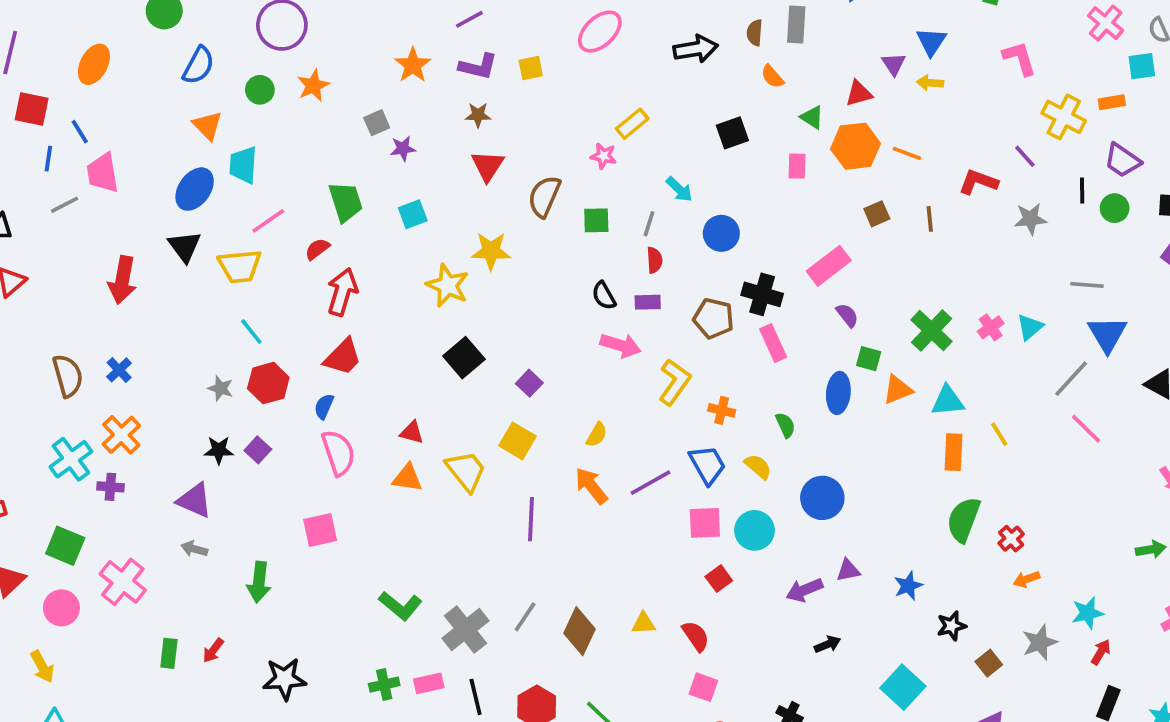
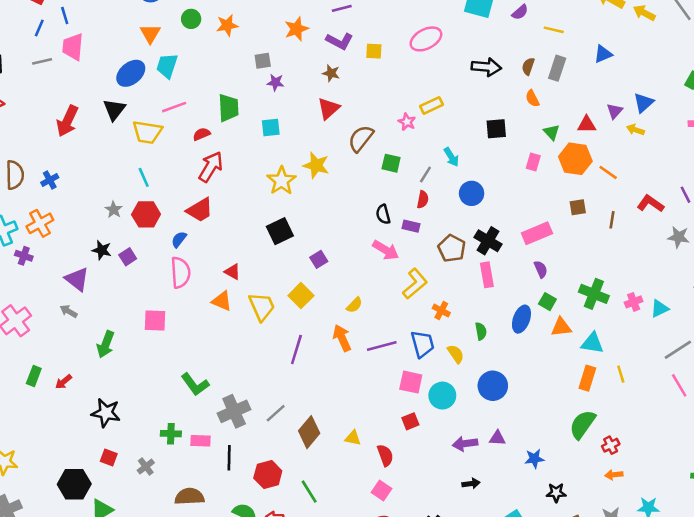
green cross: (932, 331) -> (594, 294), turned -36

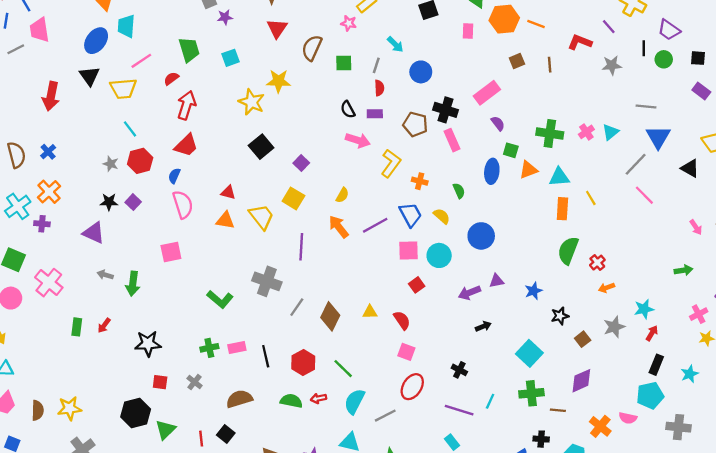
gray arrow: (69, 311) -> (105, 275), moved
gray cross: (234, 411) -> (267, 281), moved, turned -32

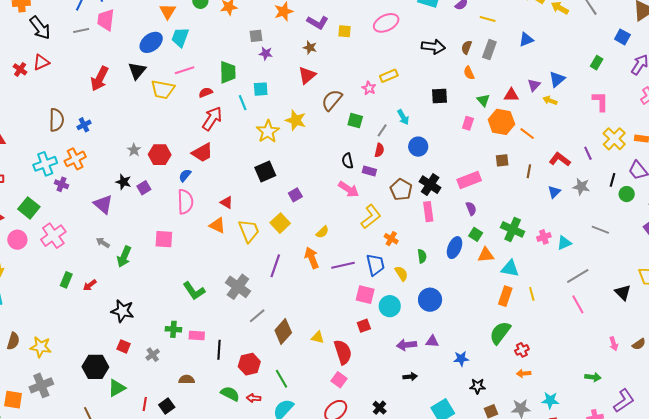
cyan line: (130, 129) -> (243, 103), moved
blue triangle: (658, 137) -> (554, 192), moved, size x0.6
red semicircle: (402, 320) -> (343, 352), size x1.4
brown semicircle: (239, 399) -> (187, 380), size x0.7

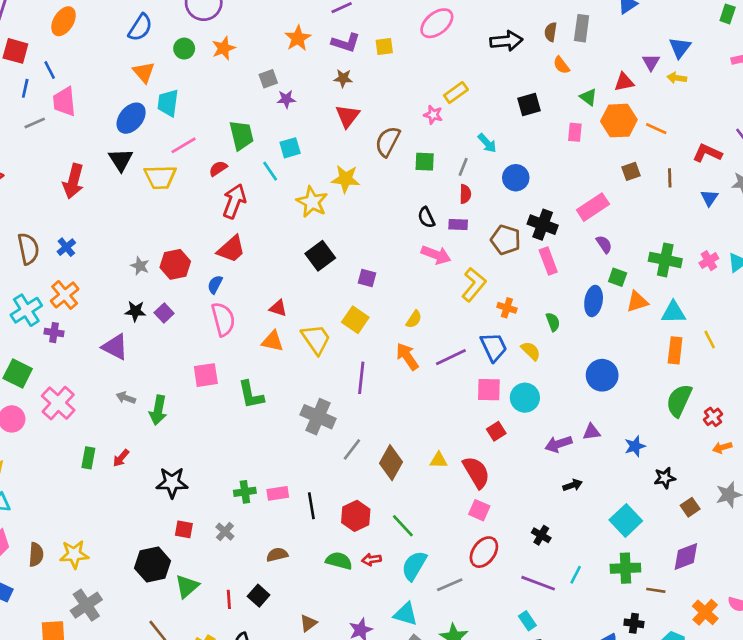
purple square: (295, 195) -> (367, 278), turned -32
green L-shape: (194, 291) -> (251, 395), moved, turned 35
blue circle: (430, 300) -> (602, 375), moved

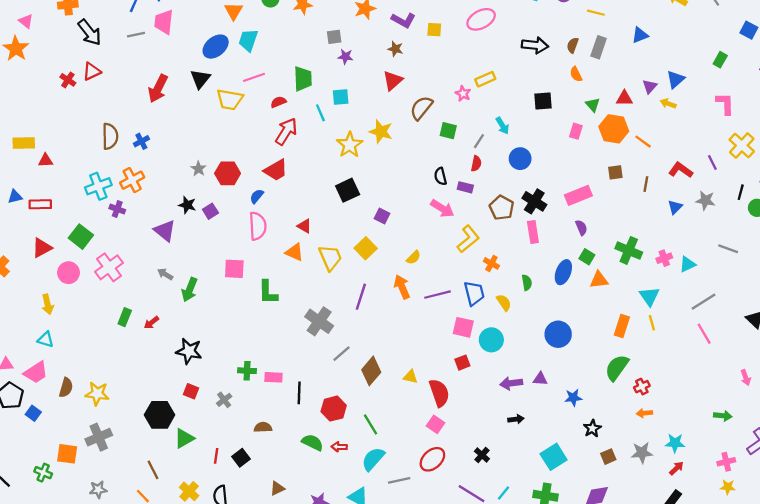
cyan triangle: (673, 312) -> (649, 296), moved, turned 45
black star: (665, 478) -> (592, 428), turned -30

